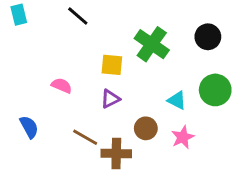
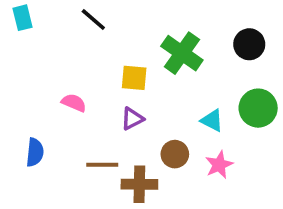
blue semicircle: (29, 127) -> (35, 152), turned 35
brown line: (85, 137) -> (102, 165), turned -30

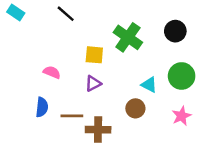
cyan rectangle: (22, 18) -> (16, 12), turned -42
blue semicircle: (35, 152) -> (42, 107), moved
brown circle: (175, 154) -> (135, 108), moved
pink star: (219, 165) -> (182, 116), moved

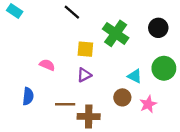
black line: (66, 14) -> (72, 12), moved
blue semicircle: (42, 107) -> (28, 96), moved
pink star: (182, 116) -> (148, 104), moved

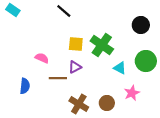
green cross: (116, 33) -> (102, 45), moved
brown circle: (122, 97) -> (107, 103), moved
brown line: (65, 104) -> (58, 78), moved
brown cross: (89, 117) -> (79, 104), turned 30

